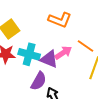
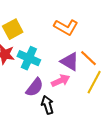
pink arrow: (63, 53) -> (61, 81), moved
purple triangle: (49, 59) -> (70, 62), moved

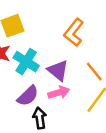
orange L-shape: (66, 27) -> (74, 32), turned 90
purple triangle: (70, 62) -> (58, 70), moved

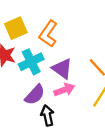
orange L-shape: (74, 32) -> (48, 34), moved
cyan cross: (26, 62) -> (31, 62), turned 35

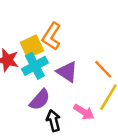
yellow square: (16, 28) -> (32, 47), moved
pink arrow: (64, 90) -> (84, 112), moved, turned 54

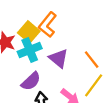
yellow square: (32, 47) -> (29, 32), turned -30

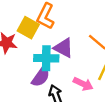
cyan cross: (30, 50) -> (46, 58), moved, turned 35

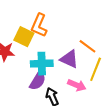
purple triangle: (64, 48) -> (69, 59), moved

